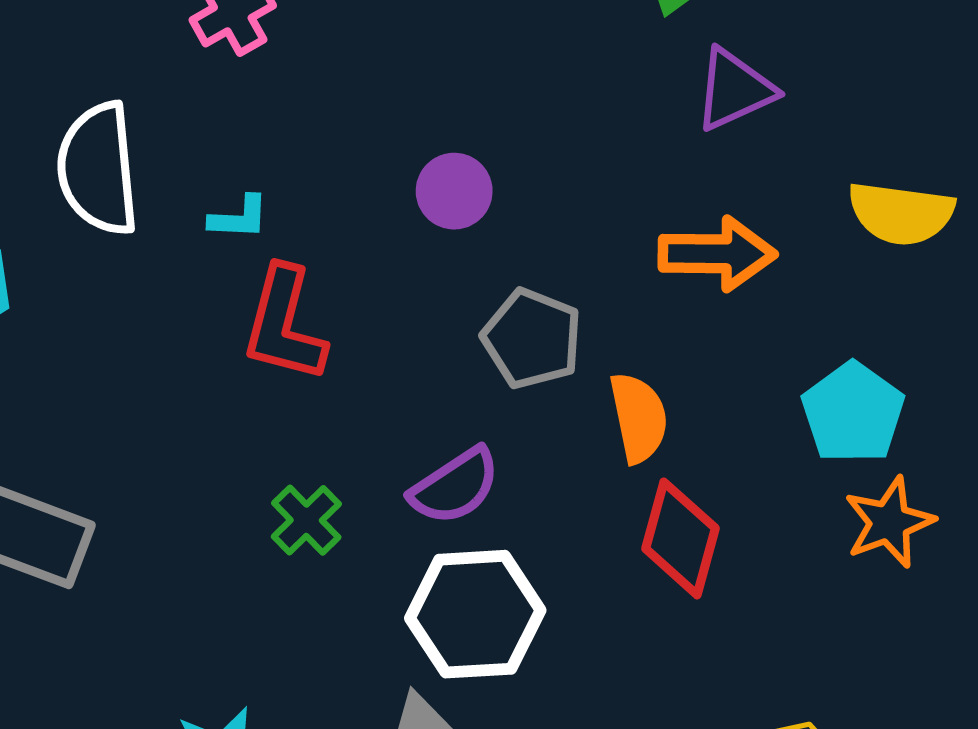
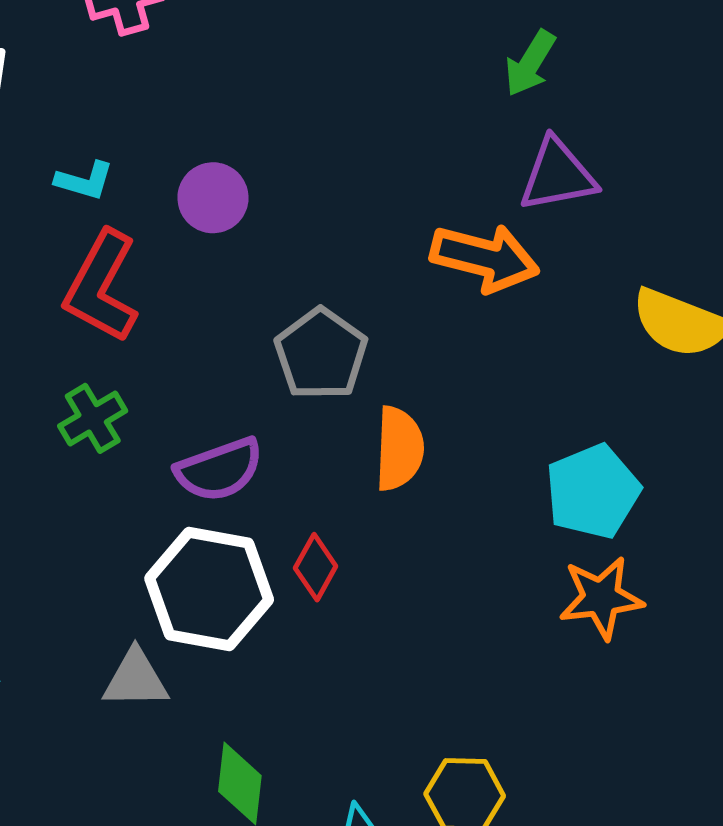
purple circle: (454, 191) -> (213, 198), moved
orange arrow: (717, 254) -> (485, 258), moved
green cross: (306, 520) -> (93, 418), moved
red diamond: (680, 538) -> (316, 567), moved, size x0.6

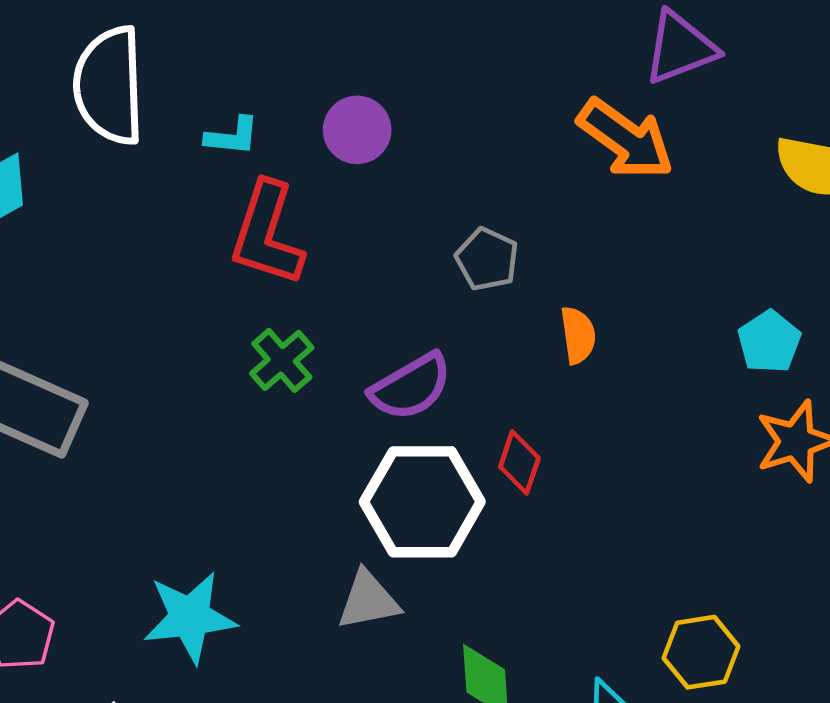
orange arrow: (485, 258) -> (626, 139), turned 32
gray pentagon: (321, 354) -> (487, 259), size x0.7
orange semicircle: (399, 449) -> (578, 335), size x0.7
cyan pentagon: (593, 491) -> (769, 342), size x0.7

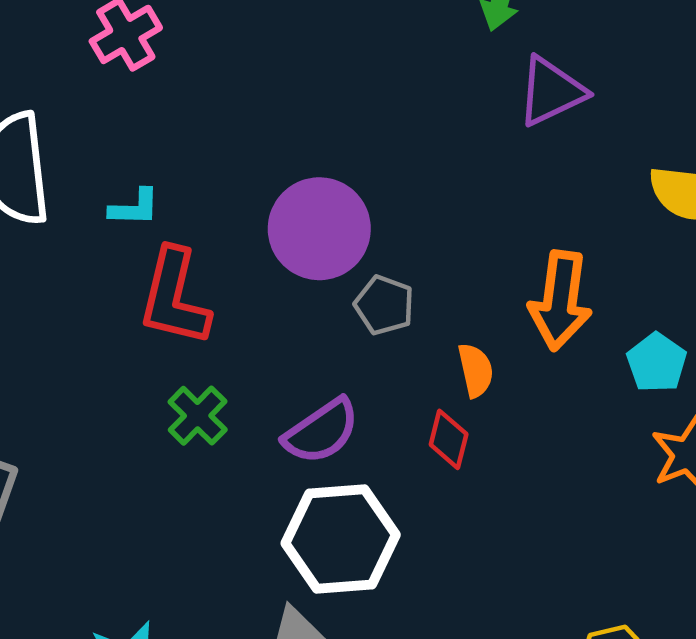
purple circle: (357, 130) -> (319, 229), moved, size x1.6
orange arrow: (626, 139) -> (560, 301), moved, turned 66
red diamond: (519, 462) -> (449, 439), moved

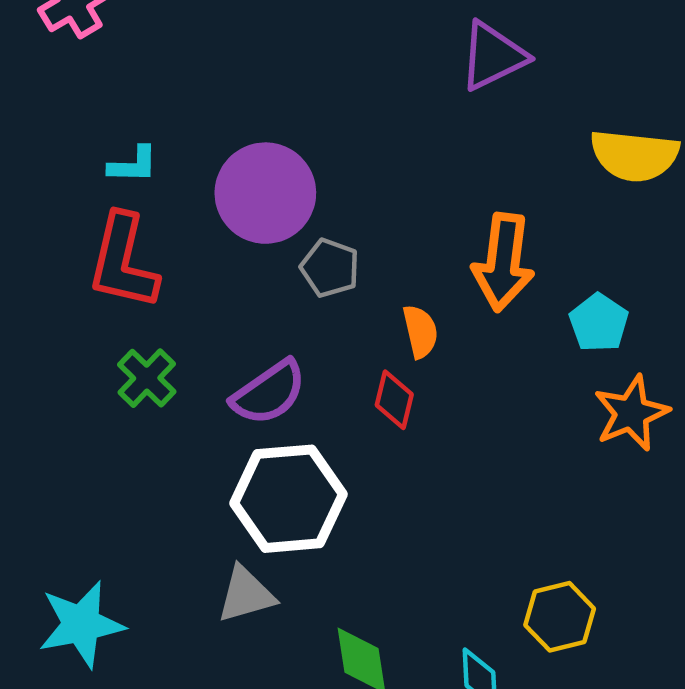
cyan L-shape: (134, 208) -> (133, 165), moved

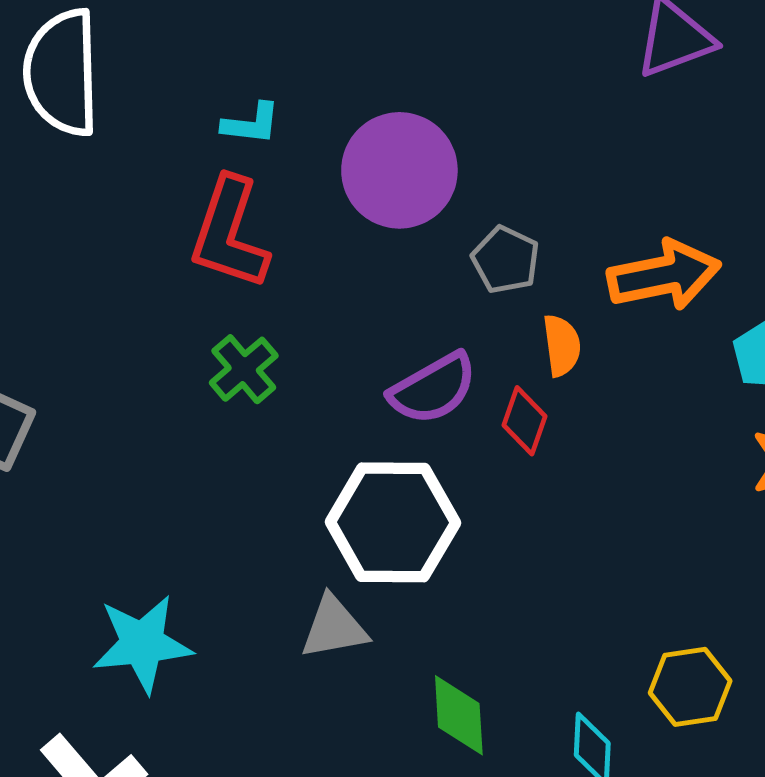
orange arrow: (503, 262) -> (664, 275), turned -114
gray pentagon: (330, 268) -> (505, 260), moved
purple semicircle: (269, 393) -> (433, 389), moved

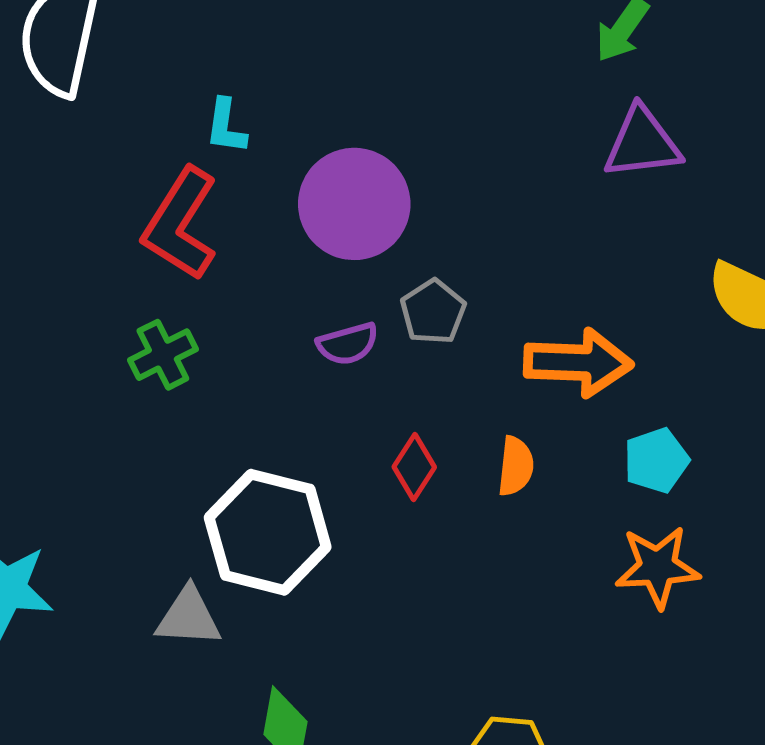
cyan L-shape: (251, 124) -> (226, 126), turned 78
orange semicircle: (562, 345) -> (516, 466), moved
purple semicircle: (433, 389) -> (348, 344), moved, size x0.7

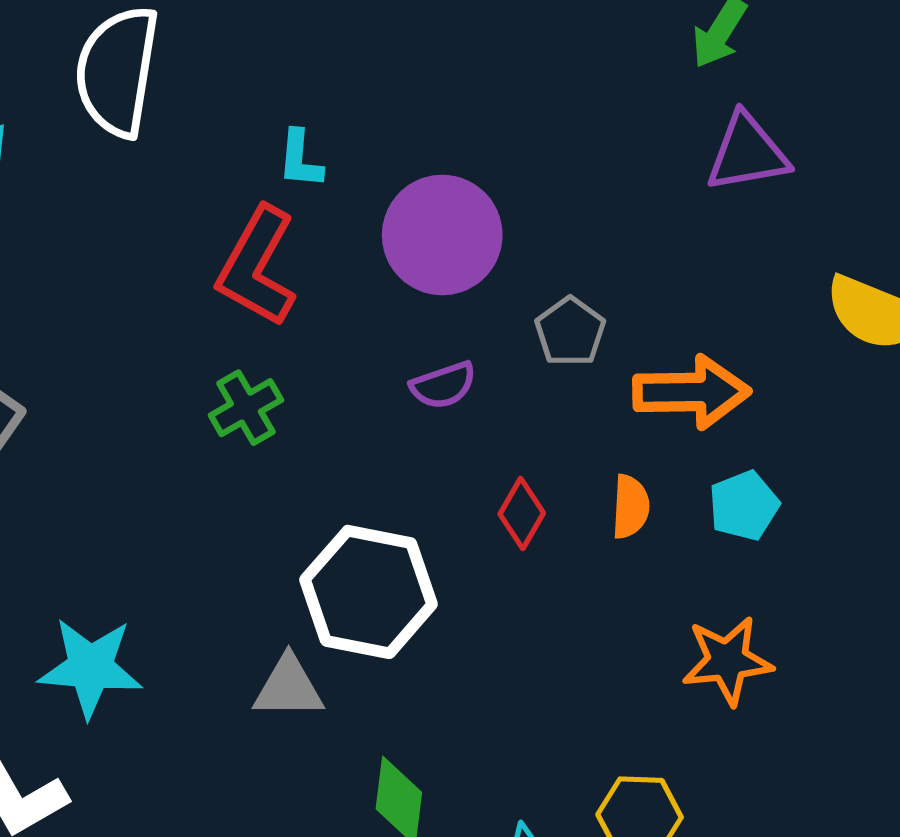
gray pentagon: (433, 312) -> (570, 332), moved
cyan pentagon: (656, 460) -> (744, 506), moved
orange star: (658, 567) -> (727, 661), moved

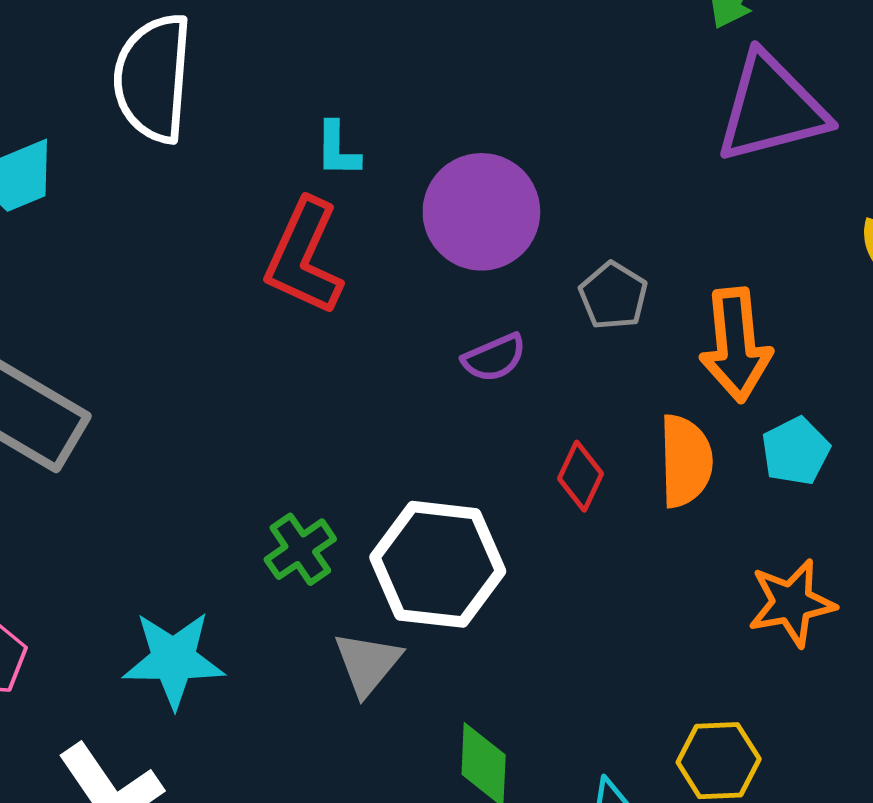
purple triangle: (747, 153) -> (771, 108), size x1.4
orange arrow: (691, 392) -> (736, 345), turned 90
green cross: (246, 408) -> (300, 549), moved
orange semicircle: (630, 507) -> (686, 461), size x1.5
gray triangle: (288, 687) -> (367, 663), turned -46

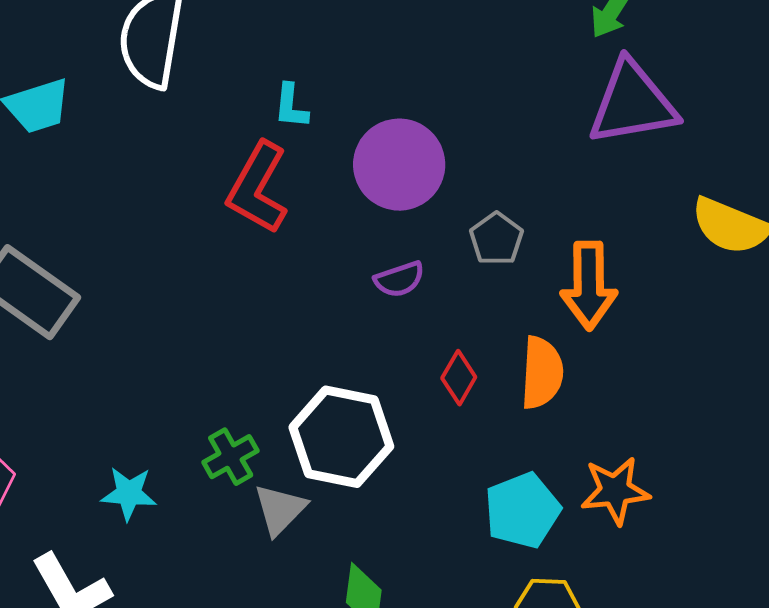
cyan pentagon: (796, 451) -> (522, 510), moved, size x1.4
green cross: (300, 549) -> (231, 457), moved
cyan star: (174, 660) -> (129, 493), size x0.7

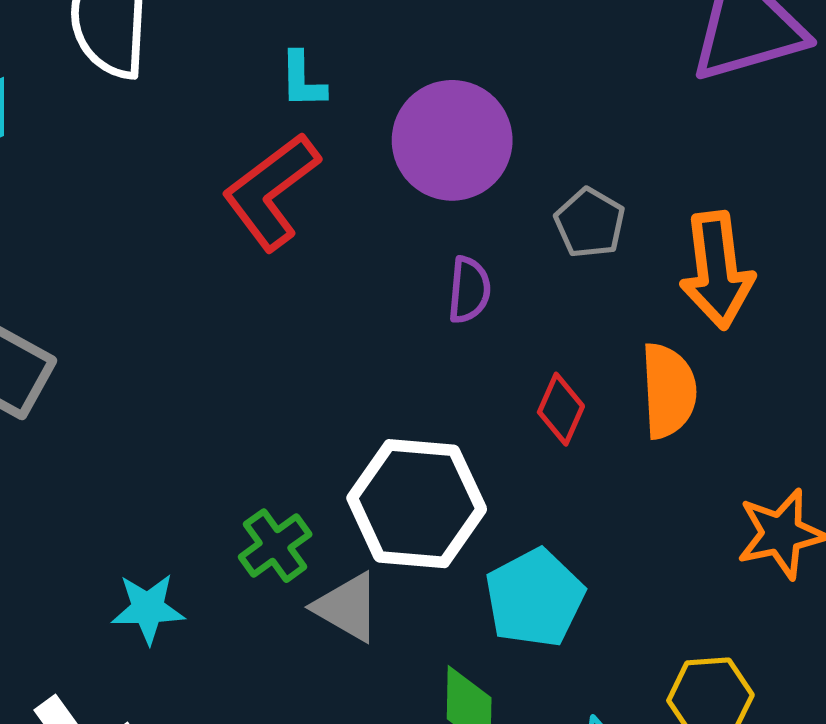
red L-shape: (258, 188) -> (271, 191), turned 30
purple semicircle: (399, 279) -> (469, 290), turned -60
gray triangle: (280, 509) -> (347, 607), turned -38
cyan pentagon: (522, 510) -> (535, 598), moved

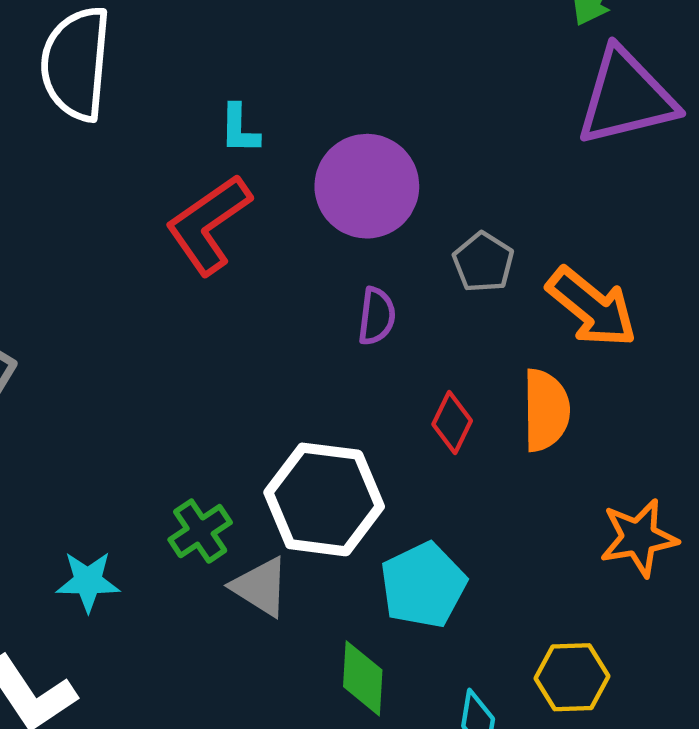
orange arrow: (717, 270) -> (592, 307), turned -46

